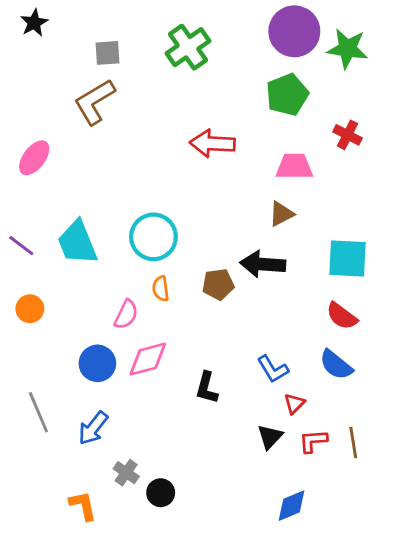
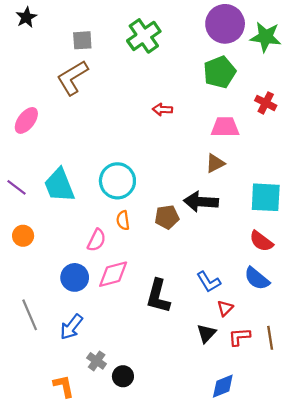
red arrow: (212, 143) -> (162, 109), size x0.6
black L-shape: (207, 388) -> (158, 296), size x1.4

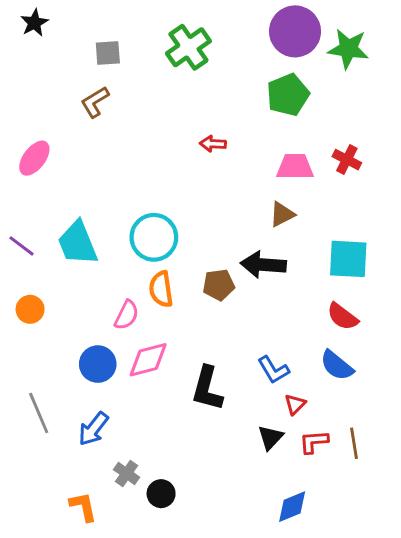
brown L-shape: (72, 78) -> (95, 102), size x0.7
red cross: (266, 103) -> (347, 160), moved
orange semicircle: (123, 220) -> (161, 289), size x1.4

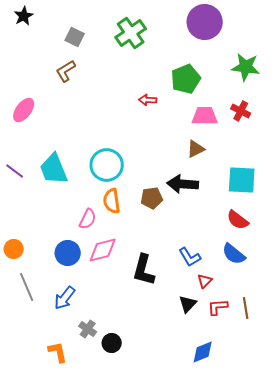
green star: (348, 49) -> (246, 67), moved
gray square: (108, 53) -> (75, 37), turned 30
green pentagon: (288, 95) -> (186, 79), moved
orange circle: (30, 309) -> (14, 249), moved

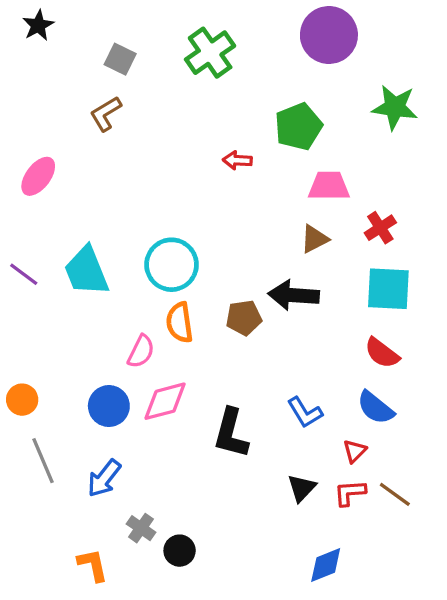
red cross: (241, 111) -> (380, 228), moved, turned 30
red triangle: (205, 281) -> (355, 451), moved
brown line: (246, 308) -> (395, 494), turned -45

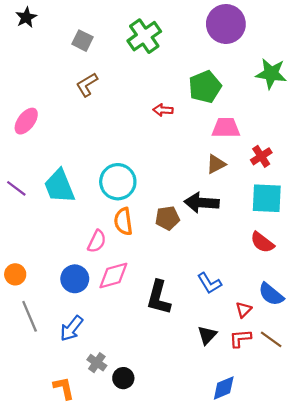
brown L-shape: (106, 114) -> (87, 85), moved
blue semicircle: (375, 408) -> (271, 294), moved

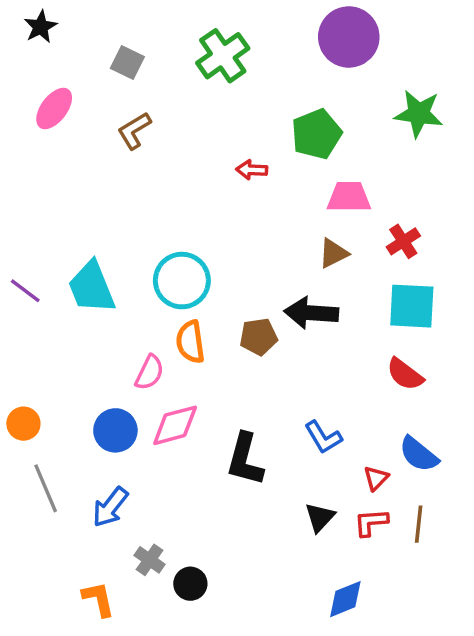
pink ellipse: (26, 121) -> (54, 109), moved
brown line: (271, 339) -> (419, 524), turned 60

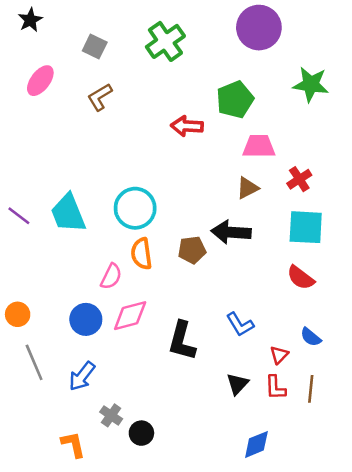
red arrow: (252, 170) -> (187, 126), size x1.4
blue semicircle: (419, 454) -> (311, 337), size x0.7
red L-shape: (371, 522) -> (275, 388), turned -88

